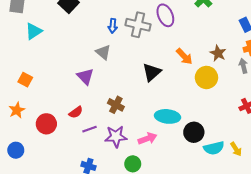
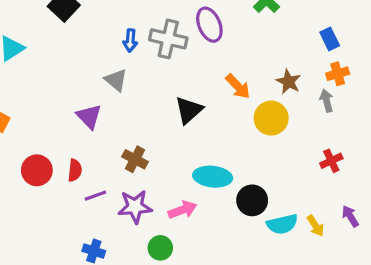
red semicircle: (76, 112) -> (75, 170), turned -48
red circle: (46, 124) -> (37, 170), moved

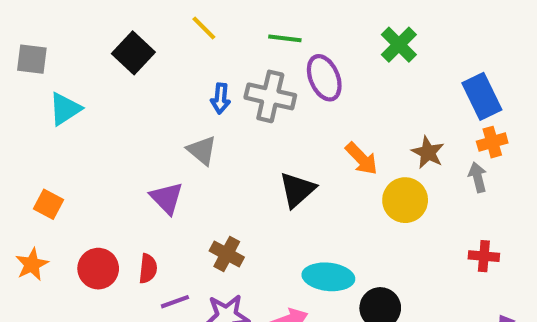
blue rectangle: (330, 39) -> (482, 96), size x1.5
red cross: (331, 161) -> (484, 256), turned 30

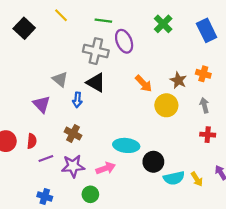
blue rectangle: (482, 96) -> (207, 30), moved
blue arrow: (221, 98) -> (77, 100), moved
orange cross: (492, 142) -> (203, 74), moved, turned 32
gray arrow: (478, 177) -> (204, 105), moved
black triangle: (297, 190) -> (96, 83), moved, turned -48

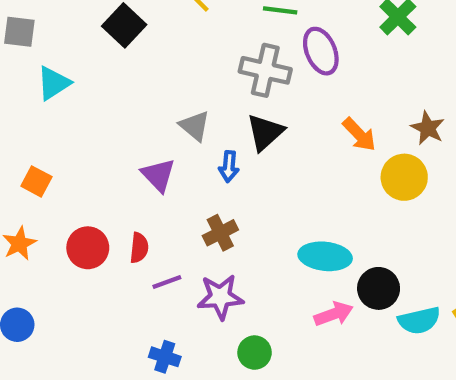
black triangle: (96, 83) -> (265, 132), turned 48
brown cross: (73, 134) -> (220, 233), turned 35
pink arrow: (106, 168) -> (334, 314), moved

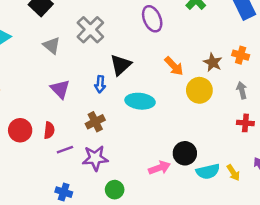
gray cross: (265, 70) -> (90, 30), moved, turned 32
gray triangle: (195, 126) -> (52, 45), moved
cyan ellipse: (325, 256) -> (140, 101), moved

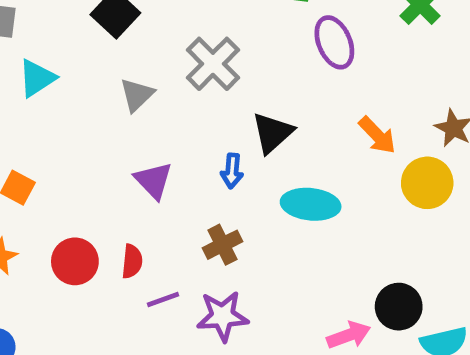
gray triangle: (52, 45) -> (137, 95), turned 36

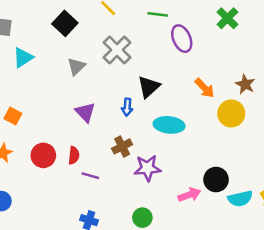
purple line: (163, 299) -> (90, 176), turned 36
purple star: (223, 316) -> (147, 168), moved

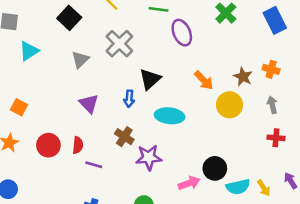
brown cross: (122, 146) -> (124, 137), turned -30

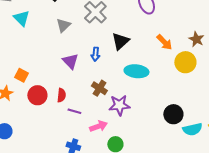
cyan triangle: (29, 51) -> (21, 18), turned -42
blue arrow: (129, 99) -> (95, 54), moved
orange square: (19, 107) -> (21, 75), moved
pink arrow: (189, 183) -> (98, 126), moved

